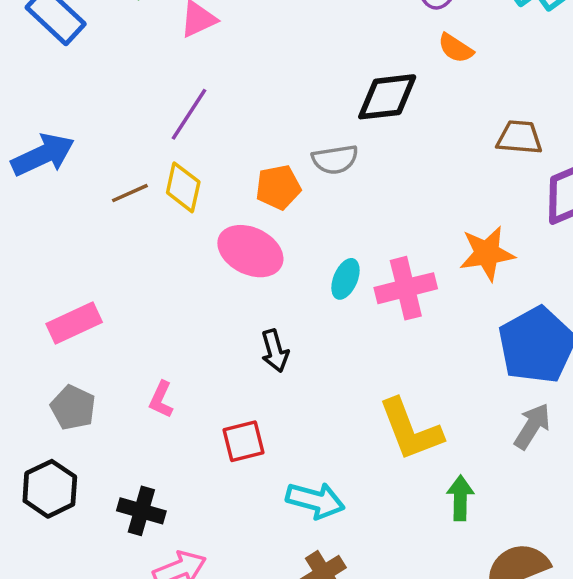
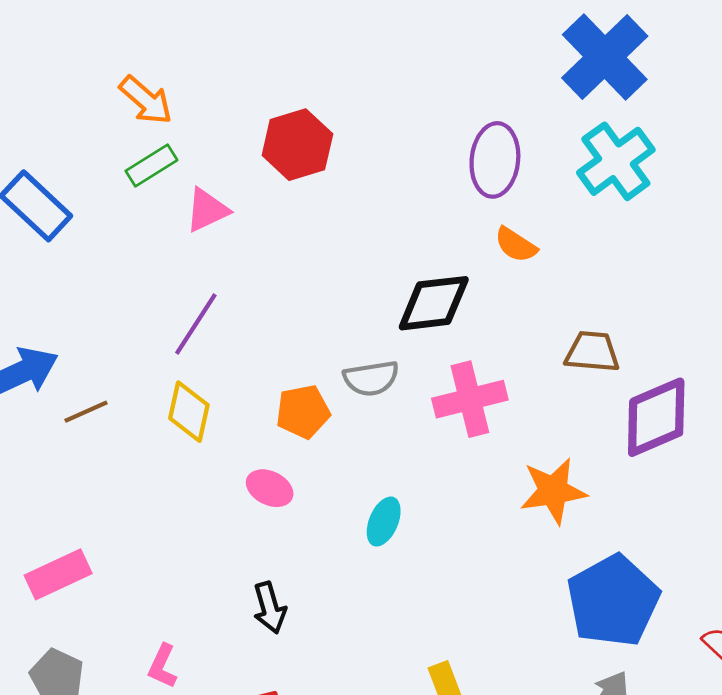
brown line: (130, 193) -> (86, 412), moved
pink ellipse: (250, 251) -> (270, 488), size x0.6
pink cross: (406, 288) -> (470, 399), moved
black arrow: (275, 351) -> (270, 608), moved

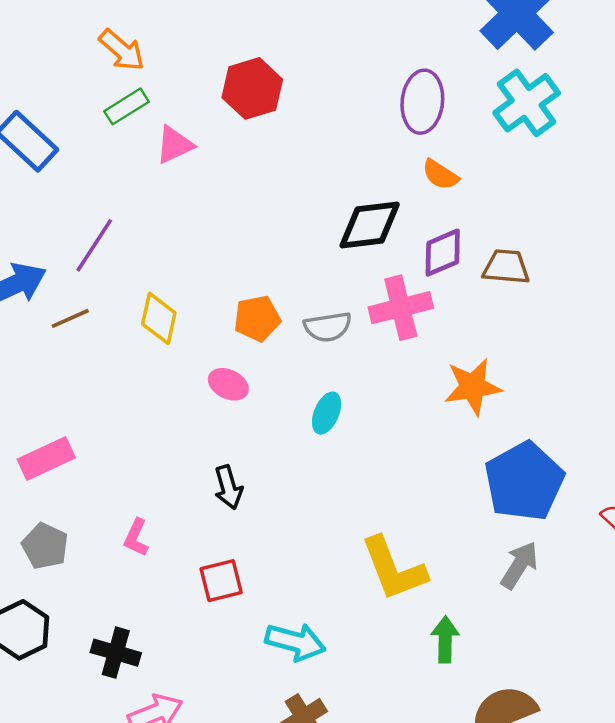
purple line: (196, 324) -> (94, 245), moved
gray semicircle: (371, 378) -> (328, 327), moved
purple diamond: (656, 417) -> (443, 253), moved, size x0.7

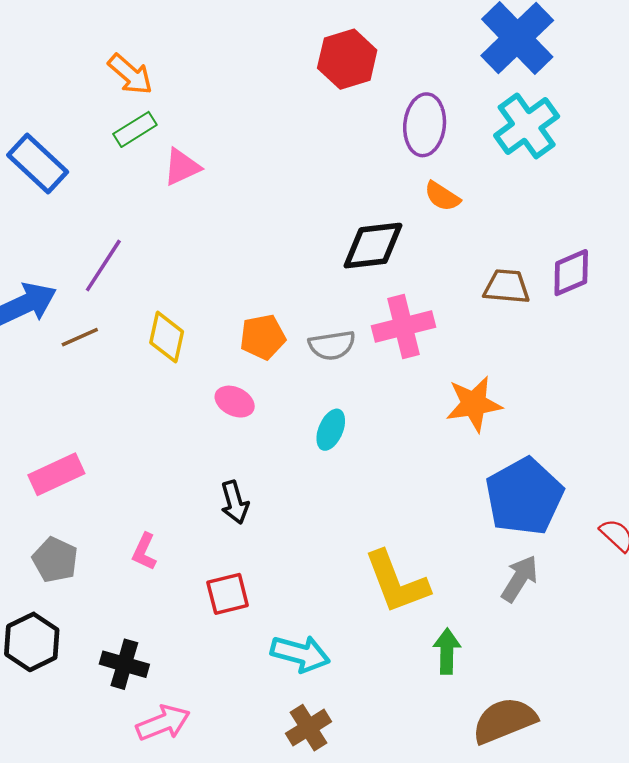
red hexagon: (252, 88) -> (347, 59), moved
purple diamond: (443, 253) -> (571, 273), moved

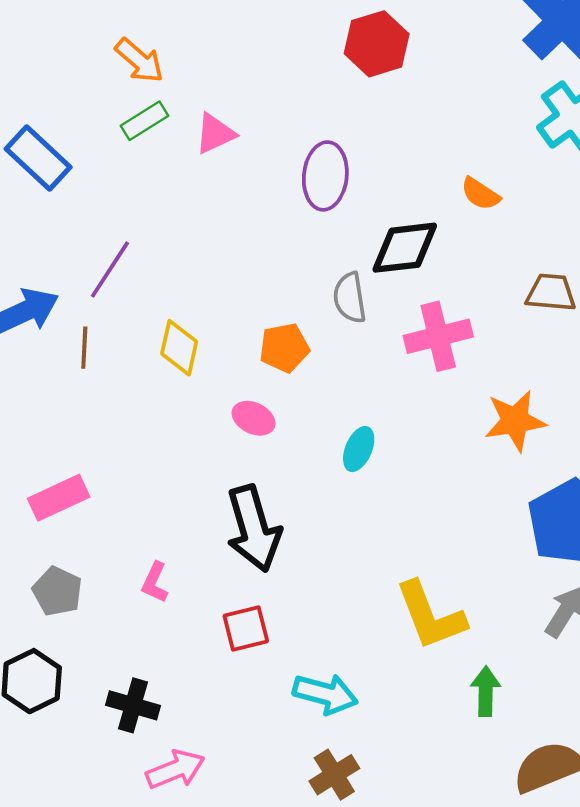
purple ellipse: (425, 125) -> (325, 176), moved
pink triangle: (182, 167) -> (215, 134), moved
brown line: (80, 337) -> (84, 348), turned -63
gray semicircle: (332, 345) -> (350, 298), moved, turned 90
black arrow: (235, 502) -> (254, 528), size x1.8

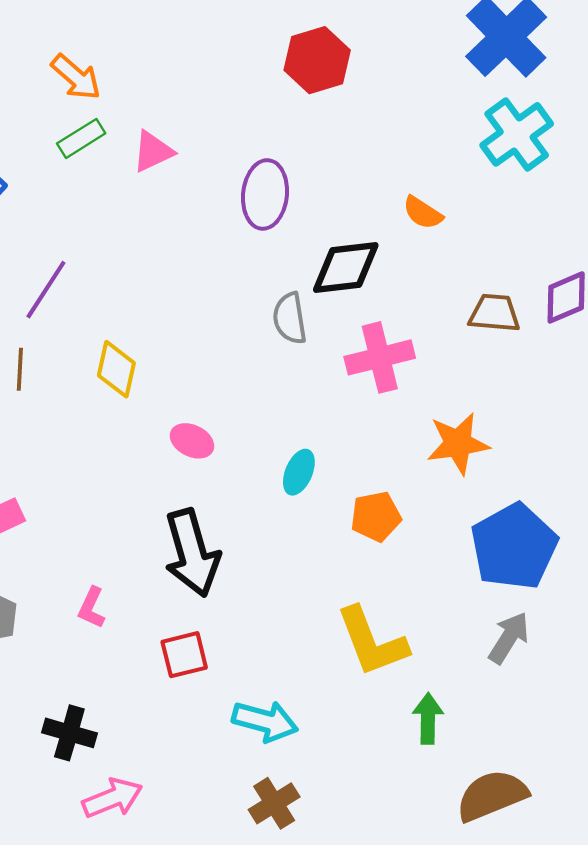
orange pentagon: (284, 348) -> (376, 516), moved

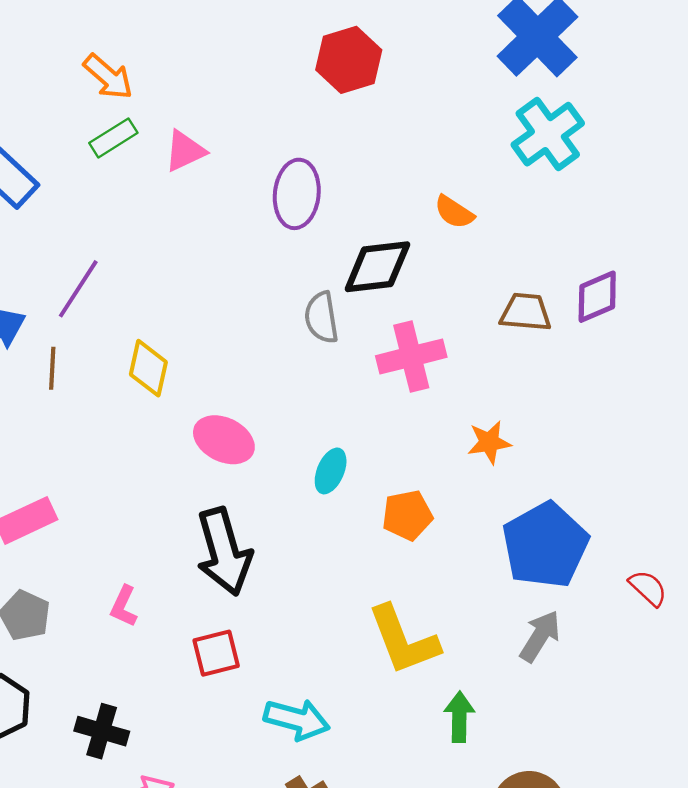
pink ellipse: (192, 441) -> (224, 440), size x1.4
orange star: (458, 443) -> (489, 442), size x0.7

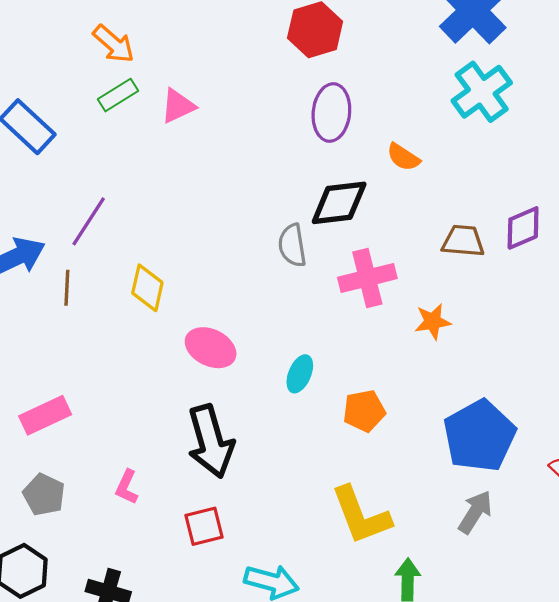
purple ellipse: (297, 194) -> (331, 112), moved
orange star: (489, 442) -> (433, 322), moved

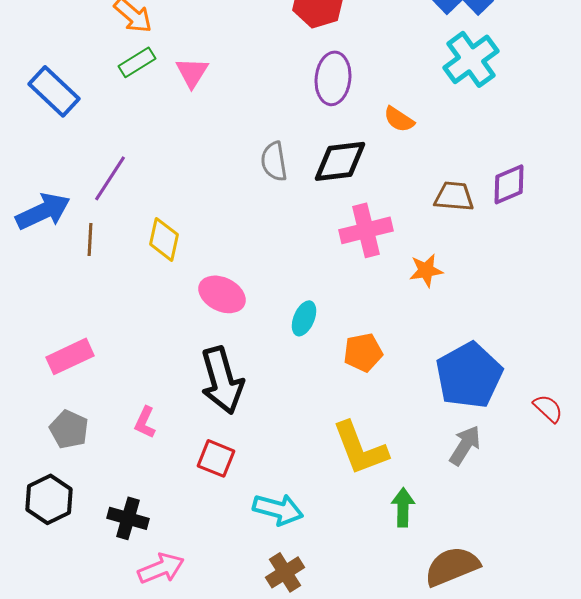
pink triangle: (178, 106) -> (192, 72), turned -33
gray semicircle: (292, 245) -> (274, 161), moved
red square: (204, 526) -> (216, 458), turned 36

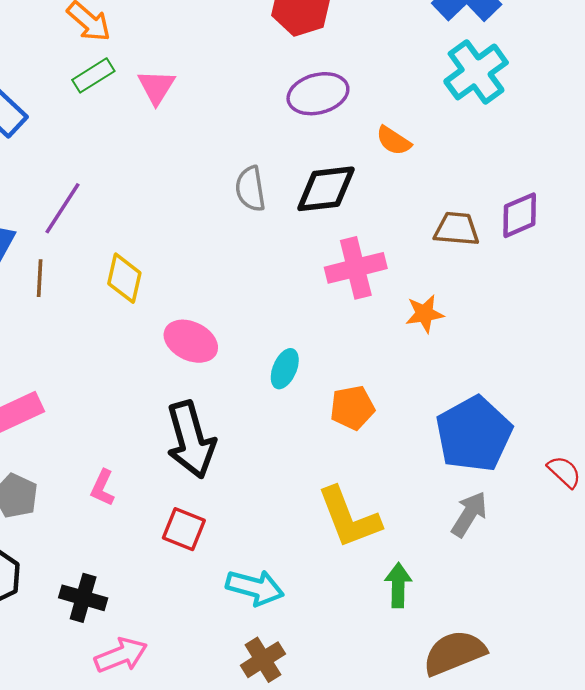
purple ellipse: (333, 78) -> (318, 94), turned 69

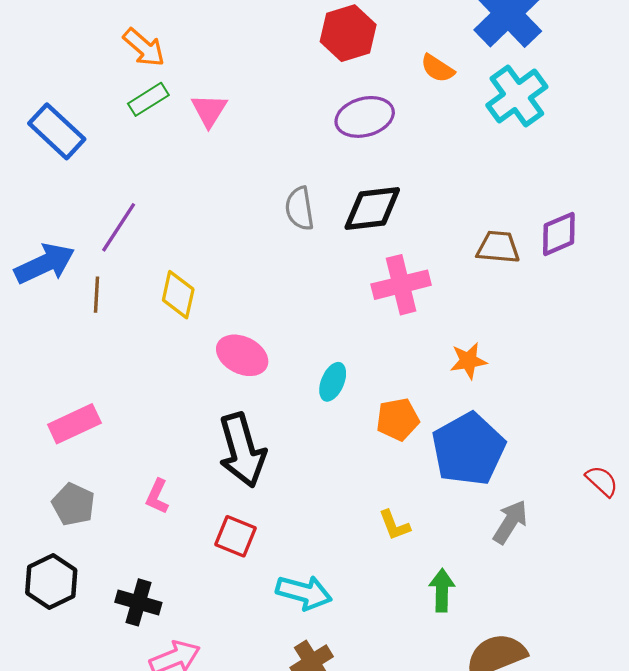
orange semicircle: (394, 141) -> (437, 68), moved
orange star: (425, 314) -> (468, 361), moved
blue pentagon: (474, 434) -> (468, 449), moved
yellow L-shape: (349, 518) -> (394, 525), size x0.5

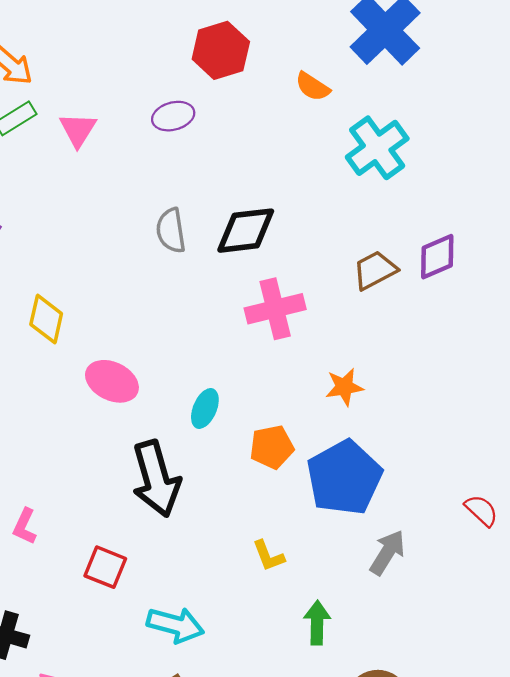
cyan cross: (517, 96) -> (377, 148), moved
purple ellipse: (365, 117) -> (173, 116), moved, size x0.7
brown trapezoid: (498, 247) -> (375, 270), turned -33
black arrow: (242, 450) -> (156, 479), moved

